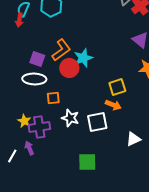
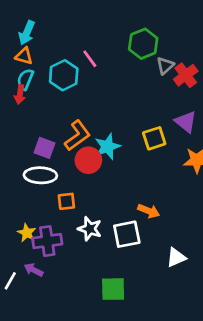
yellow square: (117, 87) -> (154, 138), moved
purple arrow: (29, 148) -> (34, 270), turned -40

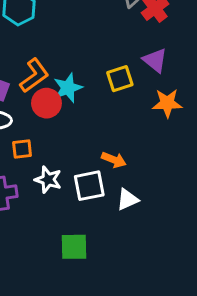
white triangle: (176, 258) -> (128, 199), moved

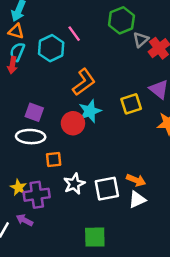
orange L-shape: (34, 76) -> (84, 82), moved
orange arrow: (114, 160) -> (136, 180), moved
white star: (48, 180) -> (74, 184), turned 30

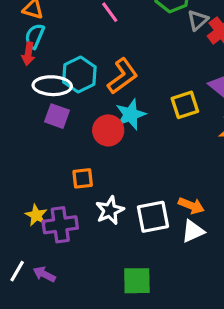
cyan hexagon: (51, 48) -> (79, 74), moved
white ellipse: (31, 137) -> (52, 86), moved
purple arrow: (25, 220) -> (44, 274), moved

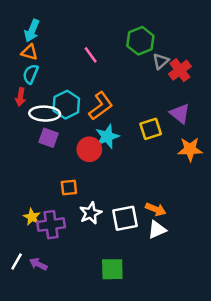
red arrow: (28, 54) -> (20, 97), moved

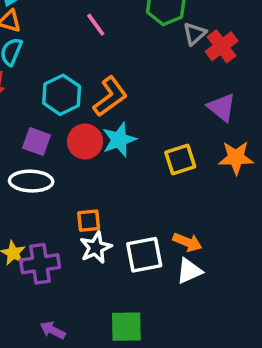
white ellipse: (45, 114) -> (31, 181), moved
yellow square: (151, 129) -> (180, 159), moved
red circle: (89, 149) -> (85, 142), moved
orange square: (69, 188) -> (89, 221), moved
purple arrow: (38, 264) -> (53, 330), moved

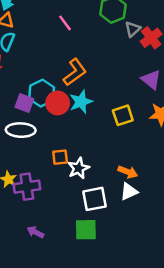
cyan hexagon: (62, 95) -> (42, 93), moved
white star: (96, 248) -> (79, 168), moved
white square: (144, 255) -> (95, 199), moved

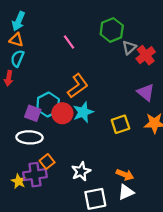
orange square: (60, 157) -> (47, 162), moved, turned -32
purple cross: (27, 187) -> (35, 175), moved

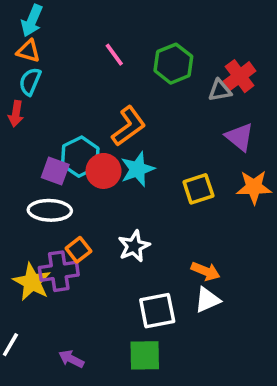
green hexagon: (112, 30) -> (173, 64), moved
gray triangle: (129, 47) -> (220, 90), moved, turned 32
white star: (81, 171) -> (134, 246), moved
yellow star: (19, 181) -> (32, 282), size x1.5

